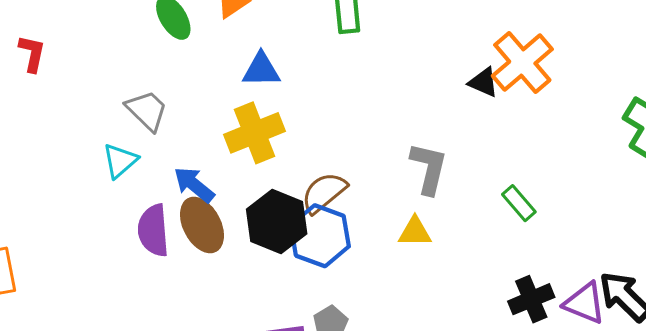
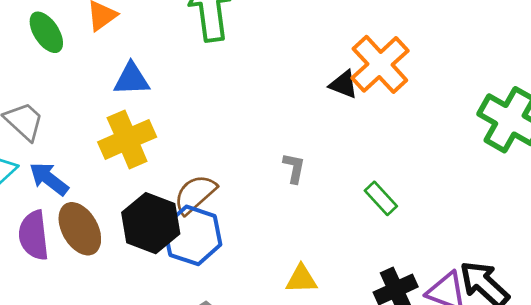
gray L-shape: (429, 168) -> (294, 168), size x0.6
blue arrow: (194, 185) -> (49, 179), moved
yellow triangle: (415, 232) -> (301, 279), moved

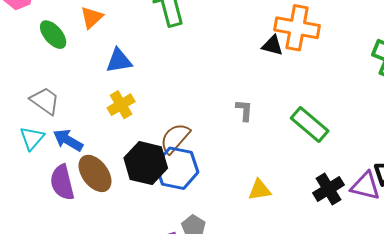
orange cross: (380, 64) -> (297, 28), turned -30
yellow cross: (127, 139) -> (121, 105), size x0.7
green rectangle: (381, 198) -> (310, 124), size x1.5

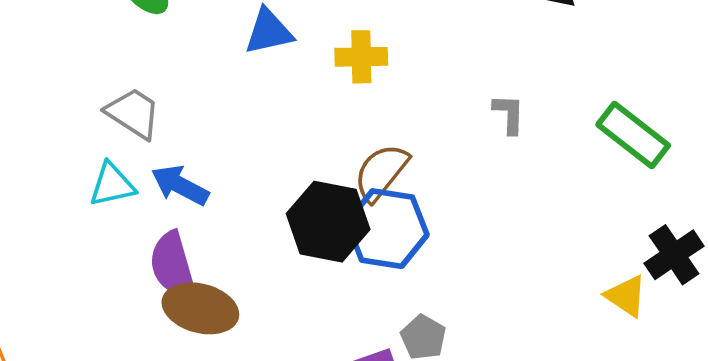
yellow cross: (121, 105) -> (361, 57), moved, turned 32
cyan triangle: (32, 138) -> (112, 185), turned 40
brown ellipse: (95, 173) -> (200, 308), moved, turned -36
yellow triangle: (259, 190) -> (626, 296), moved, turned 45

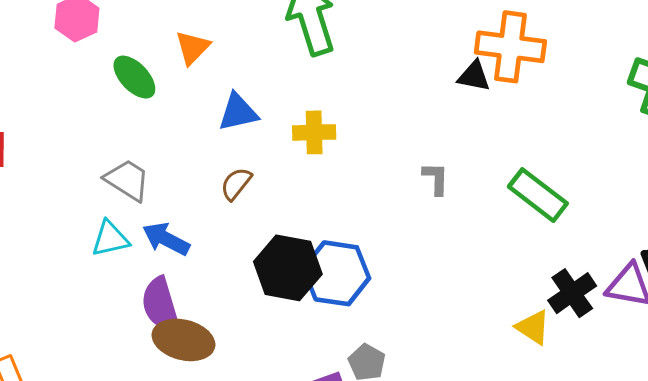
brown semicircle: (381, 172) -> (236, 184), moved, size x0.7

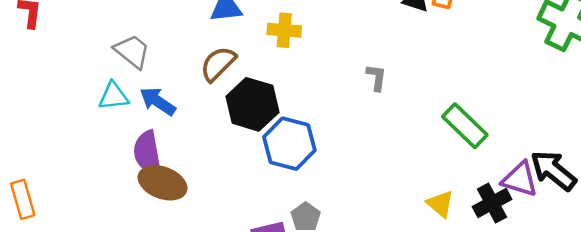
brown semicircle: (236, 184) -> (218, 64), size x1.4
green rectangle: (538, 195) -> (465, 126), moved
black hexagon: (288, 268) -> (252, 104), moved
black cross: (572, 293) -> (492, 203), moved

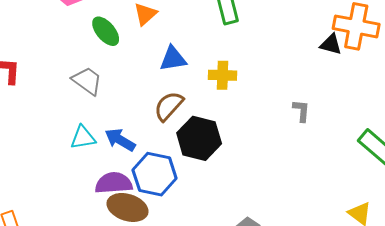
gray trapezoid: (132, 51) -> (87, 81), moved
blue hexagon: (289, 144) -> (155, 174), moved
purple semicircle: (147, 153) -> (114, 183), turned 99

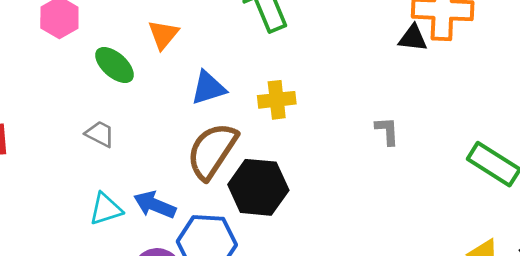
gray trapezoid: (87, 81) -> (100, 134), size x0.7
brown semicircle: (169, 106) -> (212, 151), size x1.4

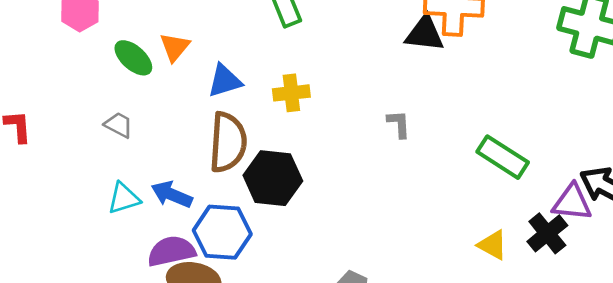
orange triangle: (163, 35) -> (175, 47), moved
black triangle: (413, 38) -> (425, 34), size x1.4
brown semicircle: (212, 151) -> (228, 142), turned 150

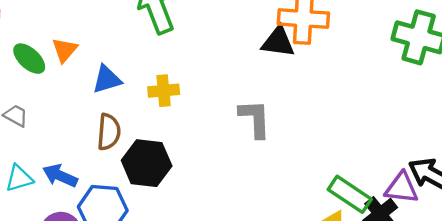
gray L-shape: (399, 124) -> (255, 119), size x1.6
brown semicircle: (228, 142) -> (109, 132), size x0.7
green rectangle: (503, 157) -> (350, 194), moved

